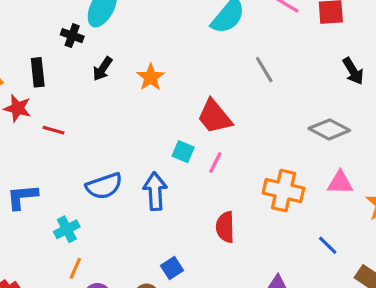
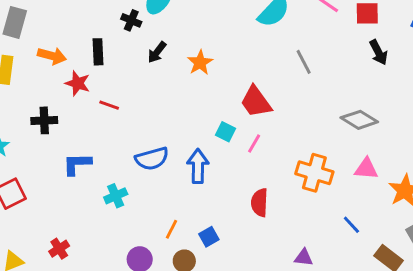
black arrow: (353, 71) -> (378, 52), moved
orange line: (75, 268) -> (172, 229), moved

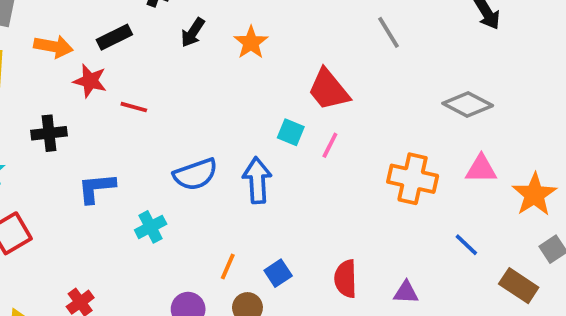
black rectangle: (98, 52) -> (114, 37), turned 70
red semicircle: (259, 203) -> (346, 279), moved

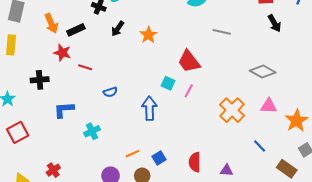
gray line: (389, 32) -> (222, 32), turned -48
orange arrow: (53, 47) -> (51, 23), moved, turned 54
blue semicircle: (195, 174) -> (110, 92), moved, size x0.6
orange cross: (413, 179) -> (232, 110), turned 30
orange line: (228, 267) -> (132, 154), turned 40

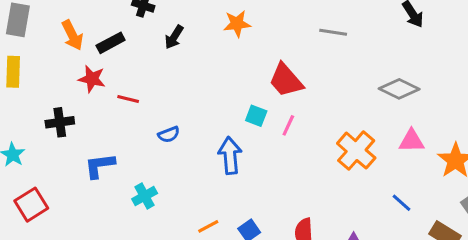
orange star: (148, 35) -> (237, 24), moved, turned 30

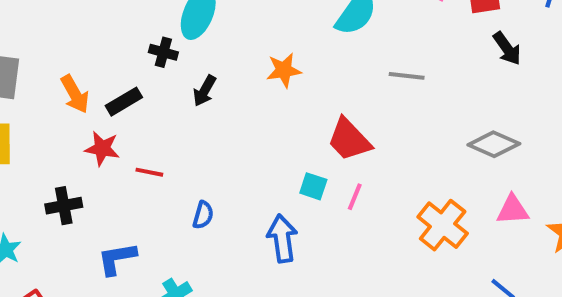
blue semicircle: (169, 134) -> (203, 215), turned -50

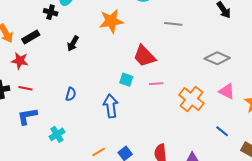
orange star: (284, 70) -> (111, 21), size x1.4
black arrow: (205, 91) -> (73, 43), moved
red line: (149, 172) -> (26, 88), moved
pink line: (355, 197) -> (156, 84), moved, turned 64
pink triangle: (513, 210) -> (227, 91), turned 30

